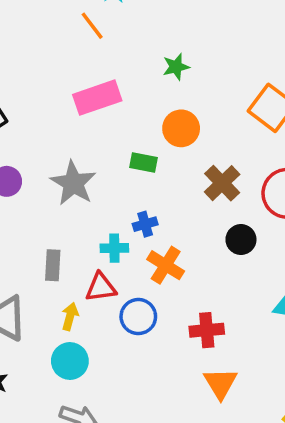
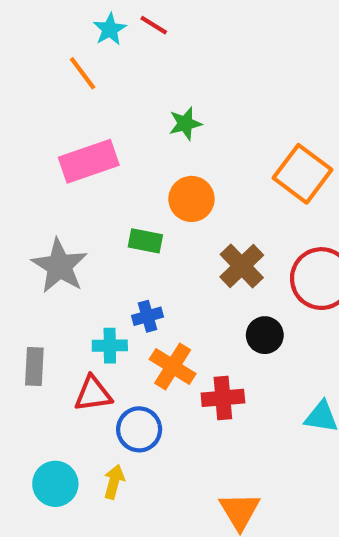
yellow arrow: (70, 317) -> (114, 482), moved
red cross: (207, 330) -> (223, 398), moved

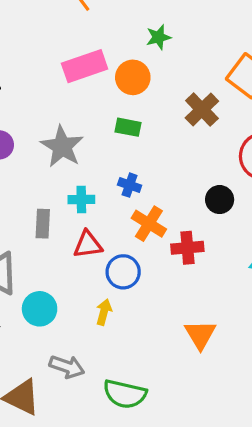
orange circle: (191, 199) -> (133, 77), moved
brown cross: (242, 266) -> (202, 110), moved
blue cross: (147, 316) -> (130, 185), turned 35
cyan cross: (110, 346) -> (81, 200), moved
cyan circle: (55, 484) -> (40, 309), moved

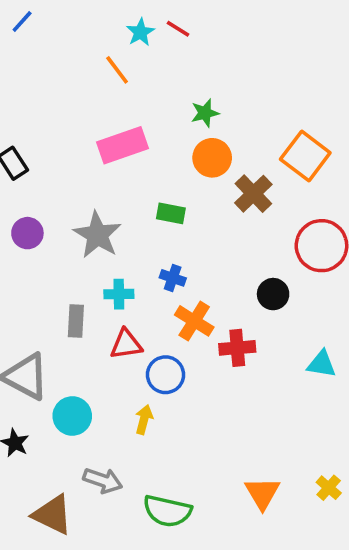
orange circle: (133, 77) -> (212, 158), moved
orange triangle: (200, 335) -> (262, 493), moved

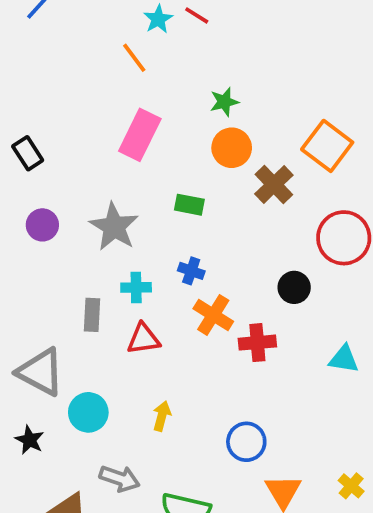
pink rectangle: (122, 145) -> (140, 135), turned -45
blue circle: (165, 375) -> (246, 442), moved

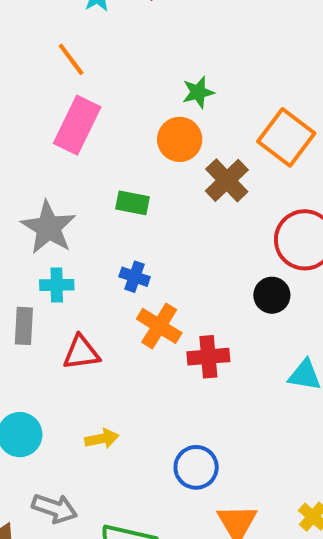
orange line: (134, 58) -> (71, 59), moved
green star: (224, 102) -> (198, 92), moved
cyan cross: (136, 287) -> (57, 285), moved
black circle: (294, 287) -> (272, 295), moved
yellow arrow: (162, 416) -> (102, 439), turned 64

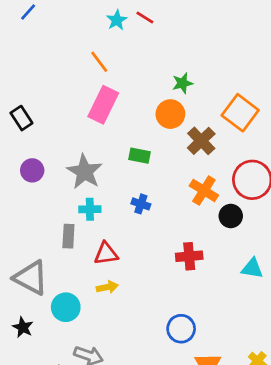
orange cross: (159, 326) -> (204, 191), moved
yellow arrow: (102, 439) -> (107, 287), moved

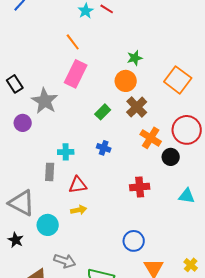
brown cross: (201, 141) -> (137, 107), moved
green rectangle: (140, 156) -> (103, 112), turned -56
gray star: (85, 172) -> (45, 101), moved

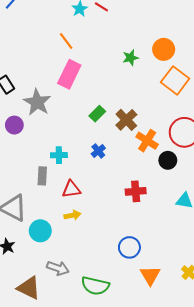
orange circle: (126, 81) -> (164, 49), moved
brown cross: (137, 107) -> (126, 120), moved
blue cross: (104, 148) -> (98, 151), turned 32

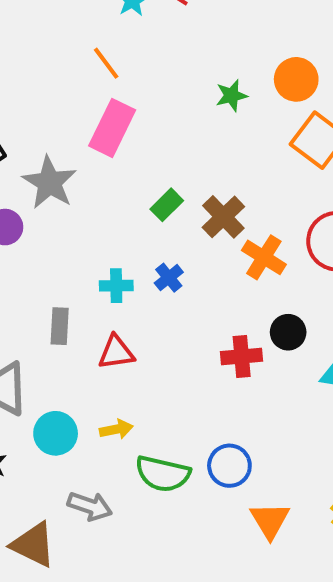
cyan cross: (59, 155) -> (116, 286), moved
black circle: (168, 160) -> (288, 332), moved
yellow arrow: (72, 215) -> (116, 429), moved
green semicircle: (95, 286) -> (163, 474), moved

